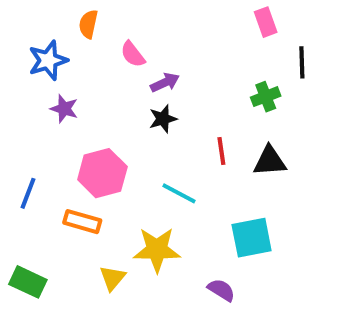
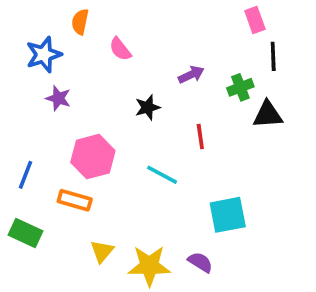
pink rectangle: (266, 22) -> (255, 20), moved
purple arrow: (165, 83) -> (191, 75), moved
black triangle: (270, 161) -> (268, 115), moved
yellow star: (157, 250) -> (149, 266), moved
green rectangle: (28, 282) -> (25, 233), moved

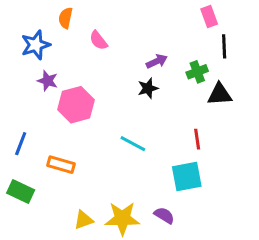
black star: (148, 107) -> (148, 88), moved
red line: (200, 137) -> (197, 139), moved
pink hexagon: (93, 157) -> (76, 105), moved
yellow triangle: (102, 251) -> (83, 220), moved, turned 30

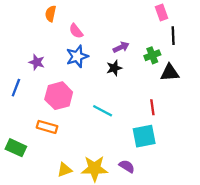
blue star: (36, 45) -> (77, 56), moved
pink hexagon: (76, 105) -> (59, 96), moved
blue line: (21, 144) -> (16, 88), moved

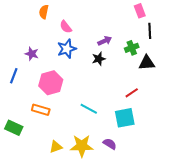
red line: (152, 107) -> (132, 93), turned 64
cyan line: (103, 111) -> (89, 109), moved

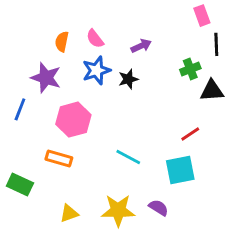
orange semicircle: (44, 12) -> (62, 42), moved
purple arrow: (105, 41) -> (141, 46), moved
purple star: (32, 54) -> (46, 78), size x1.5
black star: (99, 59) -> (128, 79), moved
yellow triangle: (56, 147) -> (69, 213), moved

